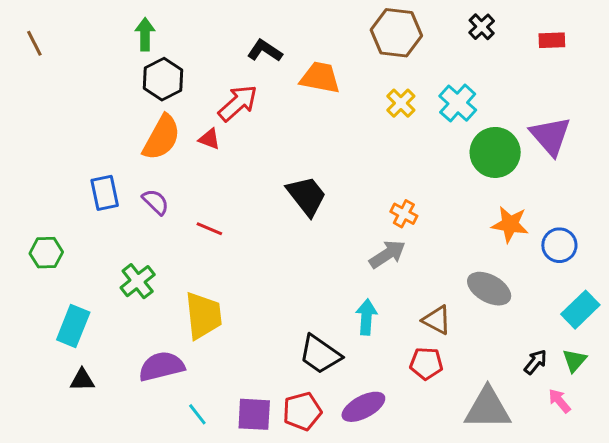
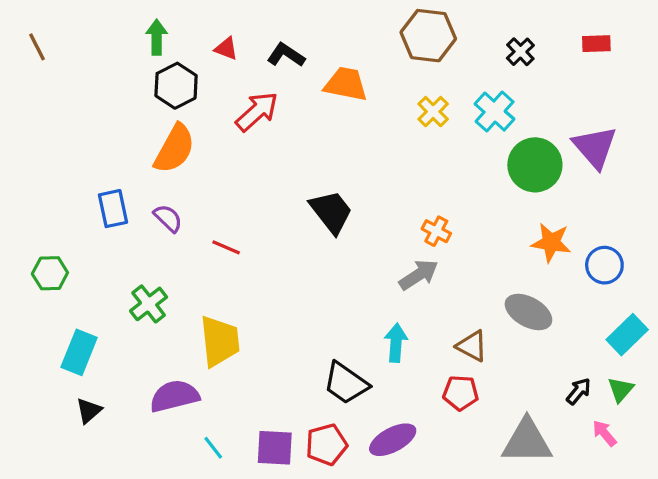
black cross: (482, 27) -> (520, 52), moved
red triangle: (209, 139) -> (226, 48), moved
black triangle: (82, 380) -> (89, 411), turned -40

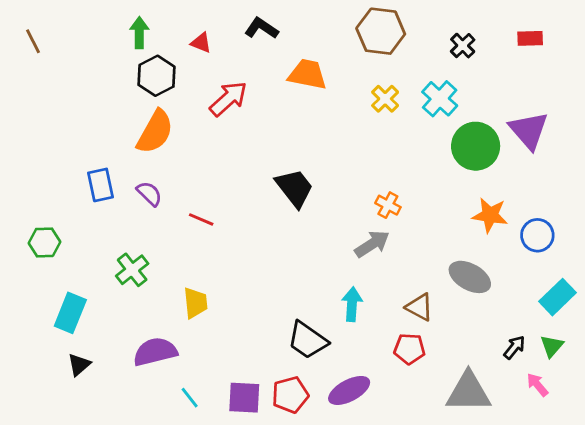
black L-shape: (286, 55) -> (261, 28), moved
yellow trapezoid: (220, 341) -> (195, 303), size x0.7

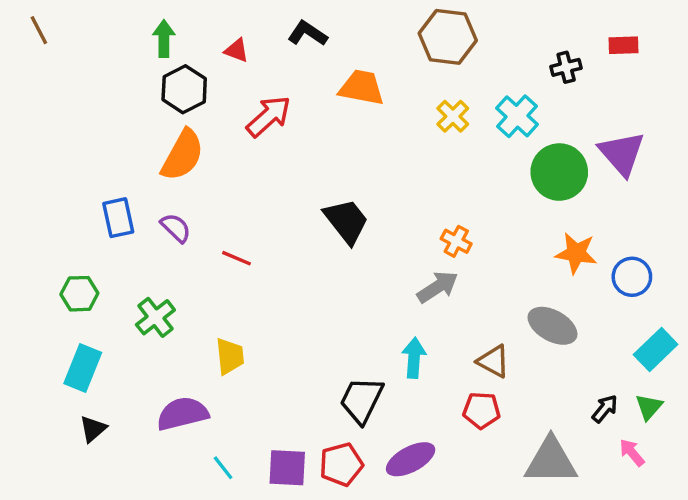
brown line: (33, 41) -> (39, 30), moved
black cross: (463, 46) -> (566, 67), moved, turned 30
green hexagon: (44, 242) -> (79, 294), moved
black trapezoid: (307, 340) -> (362, 400), turned 81

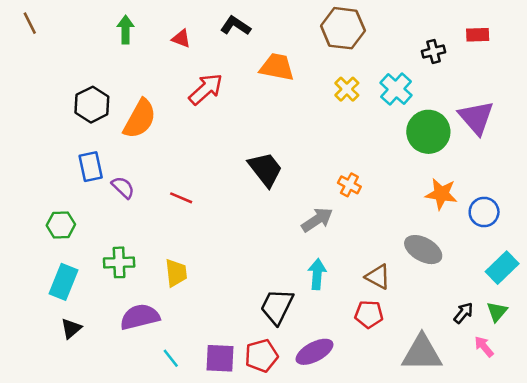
black hexagon: (184, 89) -> (92, 105), moved
purple semicircle: (176, 228) -> (123, 187), moved
gray arrow: (438, 287) -> (317, 220), moved
green cross: (155, 317) -> (119, 262), moved, turned 36

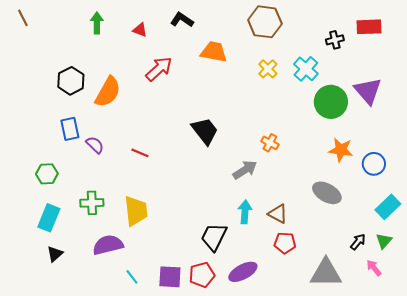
red rectangle: (478, 35) -> (369, 27), size x1.4
yellow trapezoid: (176, 273) -> (136, 211), size x1.4
brown triangle: (378, 277) -> (278, 214), moved

